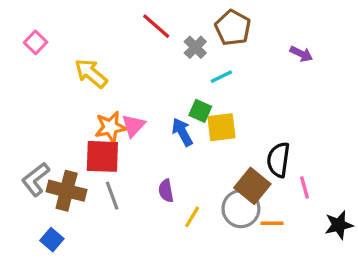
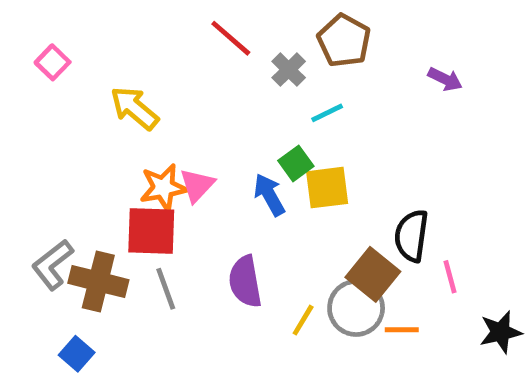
green square: (200, 111) -> (296, 163), turned 30
purple semicircle: (166, 191) -> (245, 282), size x1.5
yellow line: (192, 217) -> (303, 320), moved

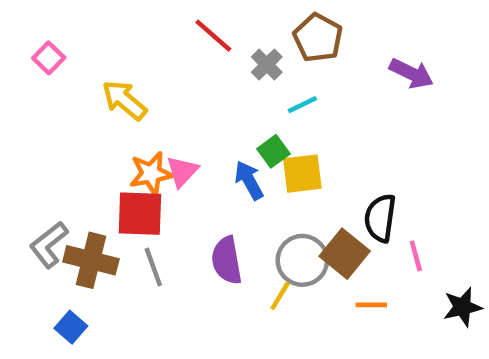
purple arrow: (445, 79) -> (411, 73), size x1.4
gray circle: (356, 308) -> (302, 260), moved

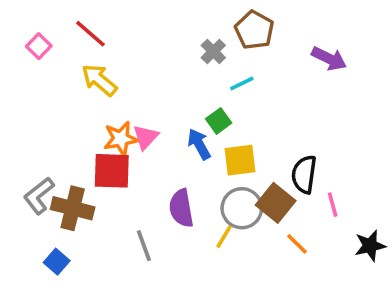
red line: (213, 36) -> (90, 34), moved
yellow square: (302, 174) -> (240, 160), moved
gray line: (153, 267) -> (144, 246), moved
orange line: (371, 305) -> (297, 244), turned 45

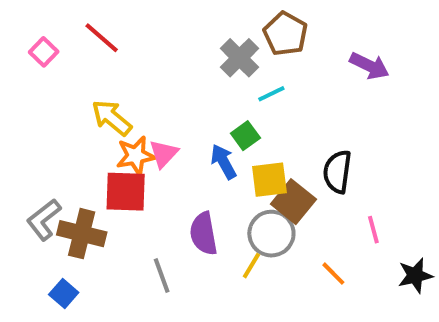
gray cross: (213, 51) -> (239, 58), size x1.4
yellow arrow: (99, 80) -> (112, 118), moved
black semicircle: (304, 174) -> (337, 172), moved
brown square: (276, 203) -> (293, 202), moved

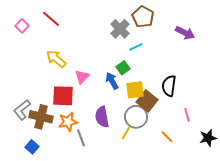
orange star: (136, 156) -> (68, 122), moved

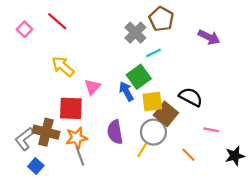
green square: (123, 68) -> (139, 77), size x1.5
black semicircle: (169, 86) -> (191, 97), turned 110
gray L-shape: (22, 110) -> (24, 139), moved
pink line: (187, 115) -> (211, 130), turned -64
gray line: (81, 138) -> (80, 156), moved

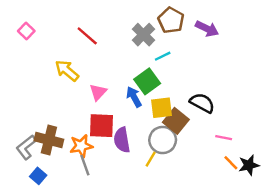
red line: (57, 21) -> (87, 36), moved
purple arrow: (209, 37) -> (207, 29), moved
red square: (71, 108) -> (102, 126), moved
orange line: (188, 155) -> (231, 163), moved

